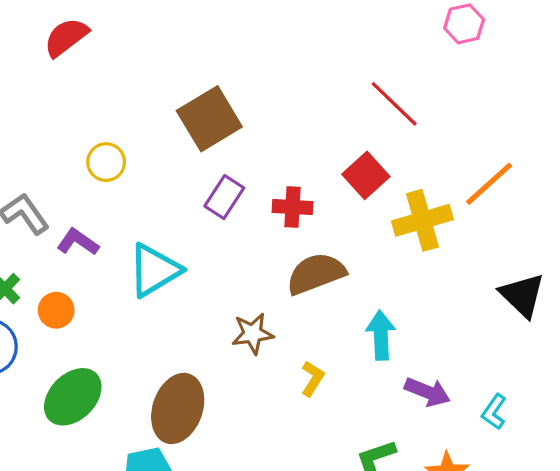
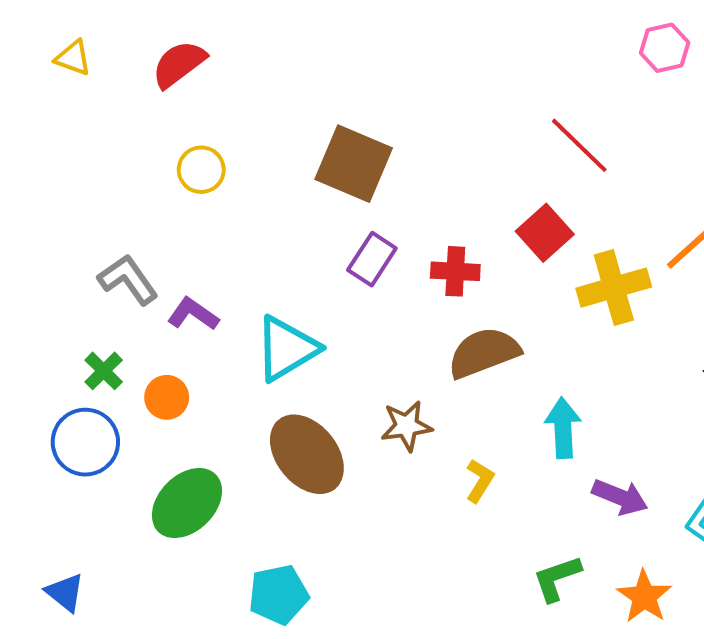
brown square: (209, 119) -> (354, 164), turned -36
yellow circle: (106, 162) -> (201, 170), moved
brown ellipse: (178, 408) -> (307, 454), moved, turned -58

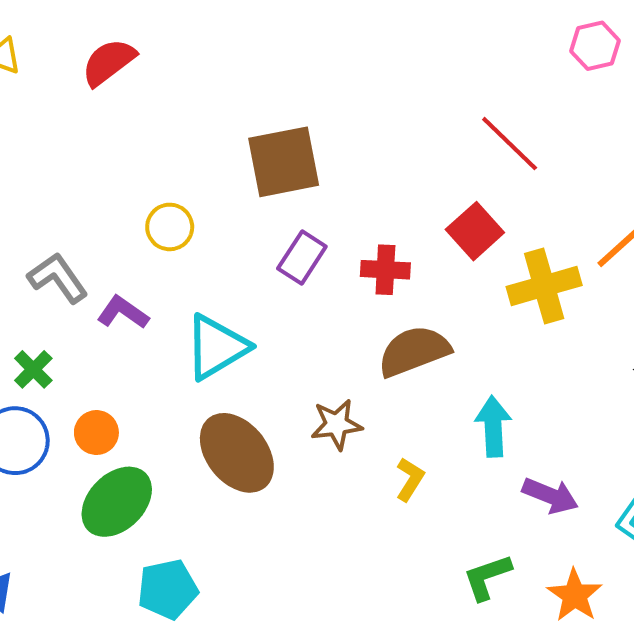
brown square: (354, 164) -> (284, 162), turned -34
yellow circle: (201, 170) -> (170, 227), moved
orange circle: (167, 397) -> (96, 433), moved
cyan pentagon: (278, 594) -> (168, 589), moved

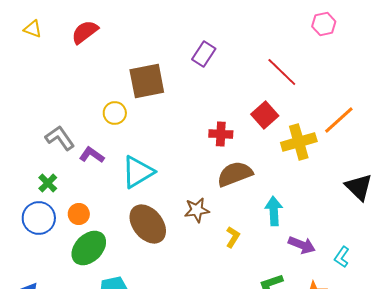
brown square: (284, 162) -> (147, 81), moved
purple rectangle: (302, 257) -> (204, 54), moved

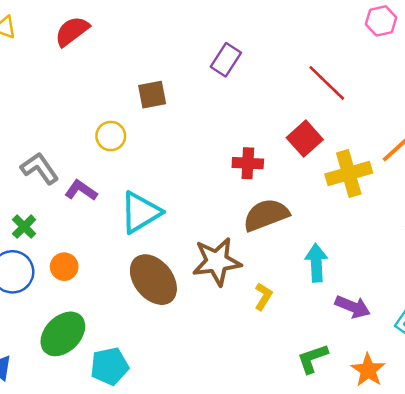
brown square: (147, 81) -> (152, 95), size x0.6
brown star: (197, 210) -> (217, 261), size x1.5
green ellipse: (89, 248) -> (63, 334), moved

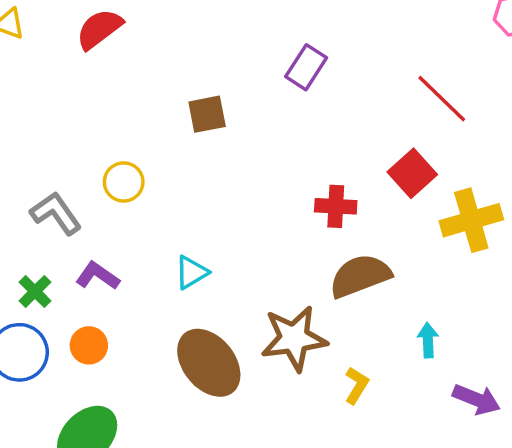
yellow circle: (111, 136) -> (124, 182), moved
purple L-shape: (81, 190) -> (98, 276), moved
cyan triangle: (140, 212) -> (191, 272), size x0.6
cyan arrow: (316, 263) -> (428, 340), size x0.7

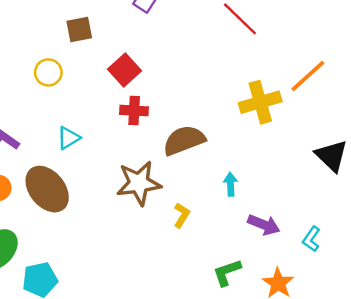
red square: (412, 173) -> (125, 70), moved
yellow circle: (124, 182) -> (48, 72), moved
red cross: (336, 206) -> (134, 111), moved
brown ellipse: (209, 363) -> (47, 189), moved

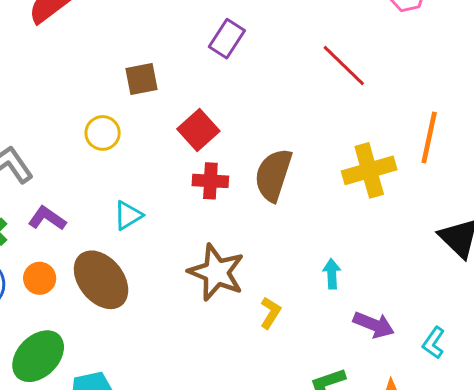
orange line: (308, 76) -> (429, 137), turned -36
brown semicircle: (184, 140) -> (273, 175), moved, turned -51
brown star: (139, 183) -> (216, 272), turned 30

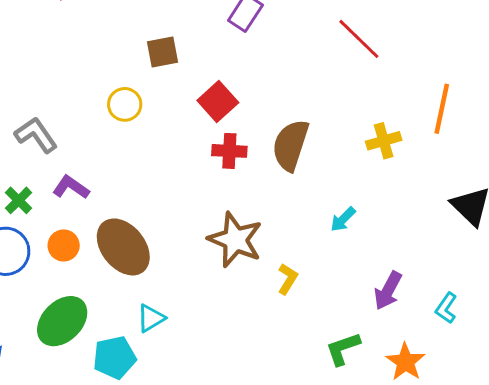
yellow cross: (369, 170) -> (384, 141), size x0.7
cyan triangle: (128, 215) -> (151, 318), moved
cyan arrow: (332, 274) -> (343, 219), moved, turned -132
purple arrow: (374, 325) -> (388, 291), turned 96

